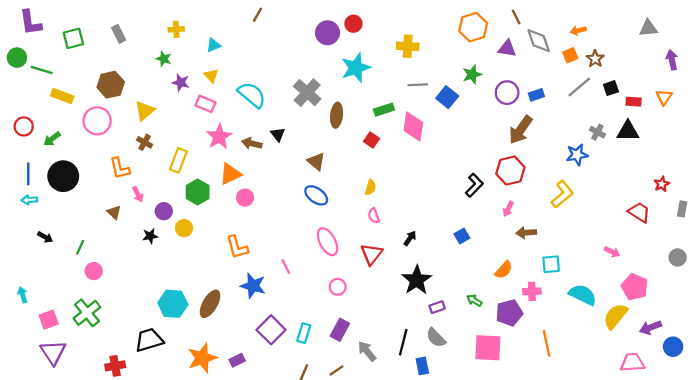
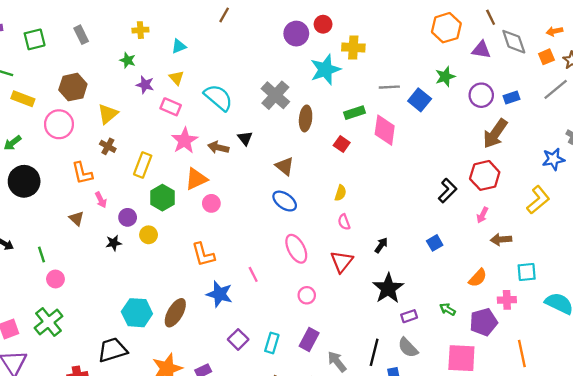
yellow cross: (408, 46) -> (353, 47), moved
green line: (80, 247) -> (42, 255), turned -42
purple square: (271, 330) -> (238, 339), size x0.7

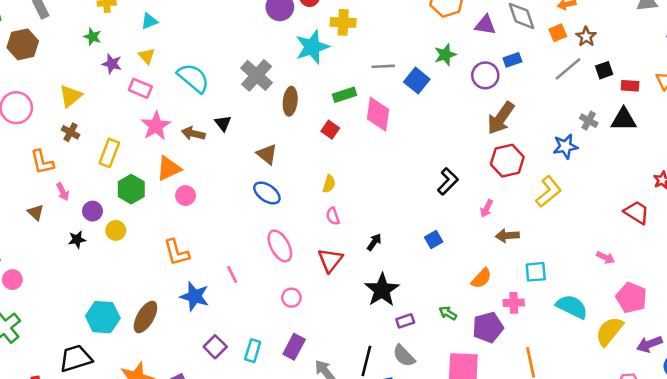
brown hexagon: (73, 87) -> (23, 44), moved
blue rectangle: (511, 98) -> (512, 60), moved
red hexagon: (485, 175) -> (507, 161), moved

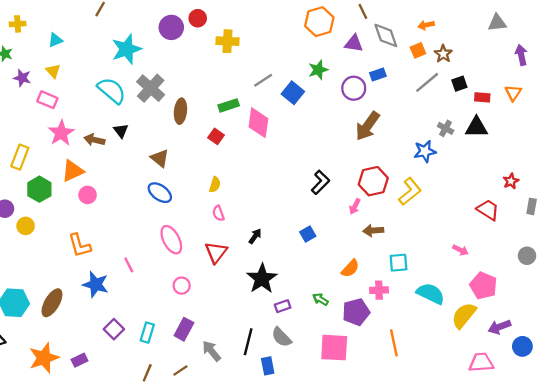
cyan star: (312, 47) -> (127, 49), moved
gray line: (383, 66) -> (263, 80), turned -30
cyan semicircle: (193, 78) -> (112, 91), moved
red hexagon: (507, 161) -> (373, 181), moved

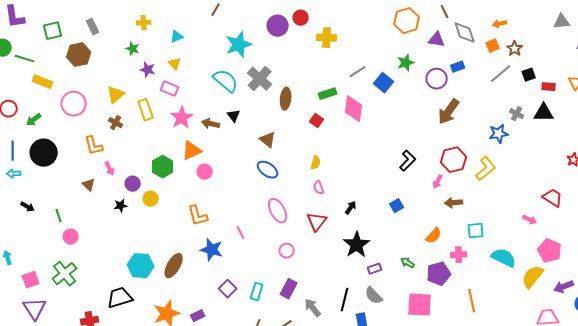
yellow rectangle: (20, 157) -> (146, 110), moved, turned -40
red trapezoid: (488, 210) -> (553, 198), moved

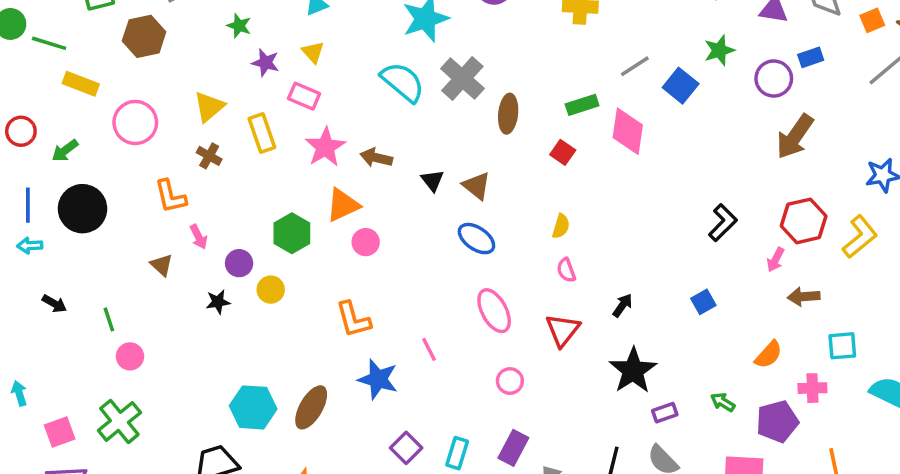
black triangle: (234, 116) -> (433, 181), moved

